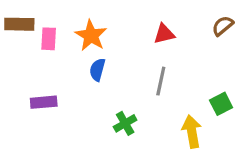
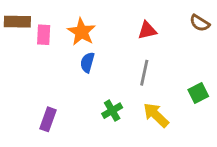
brown semicircle: (223, 26) -> (200, 23), turned -108
purple rectangle: (44, 102) -> (48, 119), moved, turned -65
yellow arrow: (192, 132) -> (156, 115), moved, turned -36

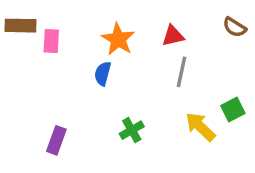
orange star: (82, 32) -> (118, 39), moved
gray line: (144, 73) -> (181, 72), moved
yellow arrow: (156, 115) -> (200, 127), moved

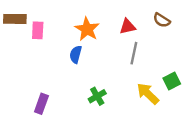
brown semicircle: (235, 27) -> (162, 20), moved

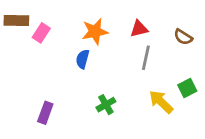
brown semicircle: (162, 20) -> (183, 37), moved
orange star: (87, 29) -> (95, 32), turned 30
pink rectangle: (38, 30) -> (41, 33), turned 30

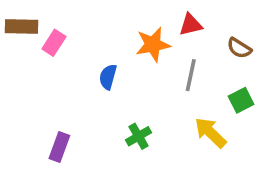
red triangle: (139, 29) -> (191, 25), moved
orange star: (95, 32) -> (153, 44), moved
green square: (187, 88) -> (241, 100), moved

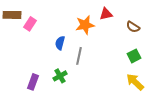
gray line: (191, 75) -> (79, 56), moved
yellow arrow: (210, 133) -> (135, 82), moved
green cross: (138, 136) -> (60, 76), moved

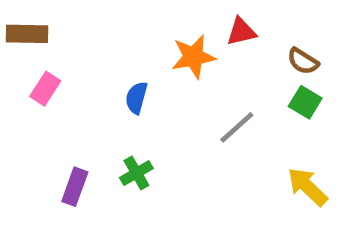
pink rectangle: (30, 24) -> (45, 89), moved
gray line: (79, 56) -> (237, 127), moved, turned 36
green square: (134, 56) -> (305, 102), moved, turned -32

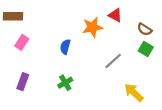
red triangle: (241, 32) -> (115, 15), turned 40
purple rectangle: (75, 187) -> (23, 82), moved
yellow arrow: (307, 187) -> (134, 92), moved

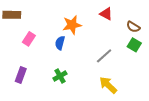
orange star: (92, 27) -> (72, 25), moved
pink rectangle: (22, 42) -> (29, 39), moved
yellow arrow: (134, 92) -> (108, 85), moved

